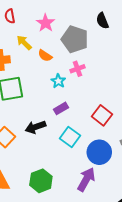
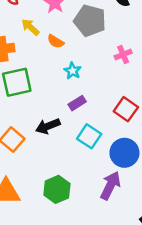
pink cross: (77, 69) -> (123, 55), moved

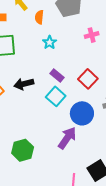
orange semicircle: (56, 41) -> (39, 17), turned 56
purple rectangle: (77, 103) -> (57, 75), moved, turned 64
green hexagon: (57, 189) -> (23, 150), moved

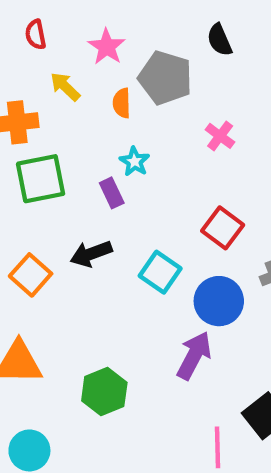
orange semicircle: (39, 17) -> (122, 103), moved
pink cross: (92, 35) -> (220, 136), turned -32
purple rectangle: (57, 75) -> (112, 193), moved, turned 32

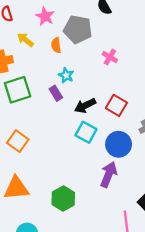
black arrow: (91, 254) -> (85, 106), moved

